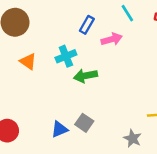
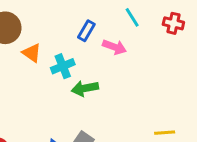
pink arrow: (112, 39) -> (114, 47), turned 36
orange triangle: (28, 61) -> (32, 53), moved

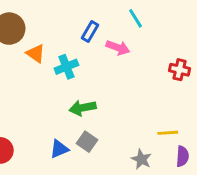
red cross: (173, 23) -> (180, 70), moved
green arrow: (85, 88) -> (83, 108), moved

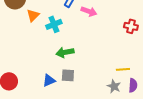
orange triangle: (36, 54) -> (33, 15), turned 40
gray square: (87, 142) -> (68, 75), turned -32
gray star: (141, 159) -> (114, 86), moved

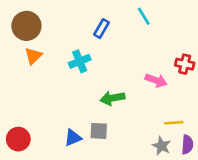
pink arrow: (89, 11) -> (156, 80), moved
orange triangle: (33, 15) -> (33, 56), moved
green arrow: (65, 52) -> (112, 98), moved

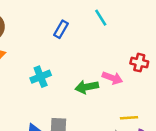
cyan cross: (80, 61) -> (41, 77), moved
green arrow: (112, 98) -> (87, 87), moved

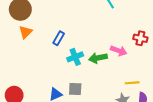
blue rectangle: (61, 29) -> (59, 38), moved
cyan cross: (41, 77) -> (75, 57), moved

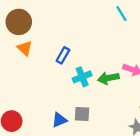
orange triangle: (26, 32) -> (25, 48), turned -32

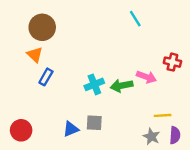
brown circle: (19, 22) -> (42, 27), moved
blue rectangle: (63, 55) -> (46, 77), moved

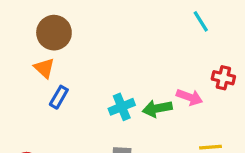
cyan line: (135, 19) -> (201, 21), moved

